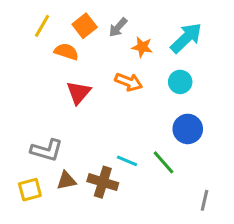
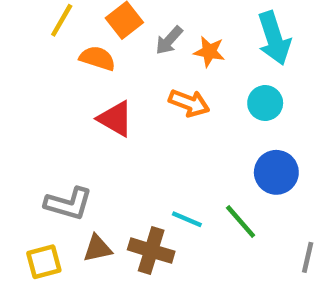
gray arrow: (118, 27) -> (169, 40), moved
cyan arrow: (186, 38) -> (274, 38), turned 116
red triangle: (79, 93) -> (115, 119), turned -40
gray line: (204, 200) -> (308, 257), moved

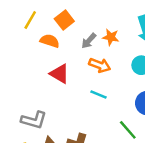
gray arrow: (169, 40) -> (89, 41), moved
cyan line: (187, 219) -> (99, 94), moved

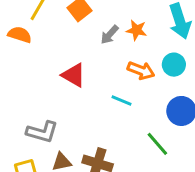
orange semicircle: (50, 41) -> (20, 35), moved
orange arrow: (100, 65) -> (141, 71), moved

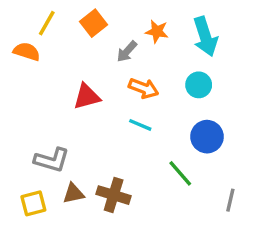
orange star: (136, 30) -> (157, 31), moved
orange arrow: (141, 71) -> (144, 88), moved
red triangle: (74, 75) -> (87, 97), turned -45

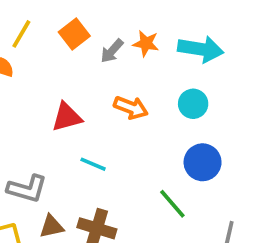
cyan arrow: (205, 36) -> (201, 49), turned -63
gray arrow: (127, 51) -> (112, 51), moved
cyan line: (140, 125) -> (93, 164), moved

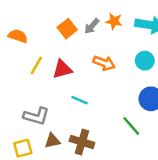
yellow line: (21, 34) -> (36, 66), moved
orange square: (74, 34) -> (67, 29), moved

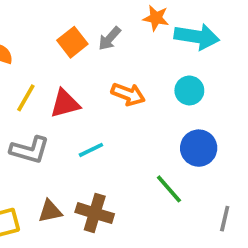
orange star: (114, 21) -> (156, 18), moved
cyan line: (79, 100) -> (91, 150), turned -49
gray L-shape: (36, 116) -> (30, 150), moved

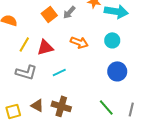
green line: (169, 189) -> (106, 107), moved
brown triangle: (50, 211) -> (37, 105), turned 40

